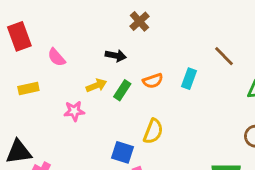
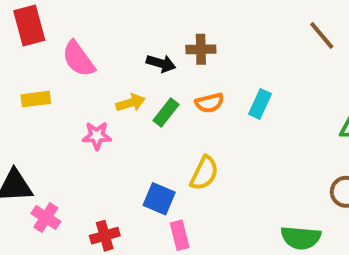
brown cross: (139, 21) -> (201, 49), moved, turned 36
brown line: (224, 56) -> (322, 35), moved
pink semicircle: (56, 57) -> (78, 59), size x1.4

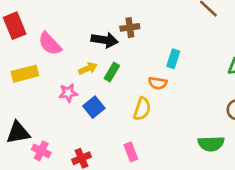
black arrow: (161, 63) -> (105, 40), size x1.4
yellow rectangle: (36, 99) -> (25, 74), size x1.4
orange semicircle: (209, 103) -> (158, 83), moved, turned 30
blue square: (159, 199) -> (94, 107), moved, turned 35

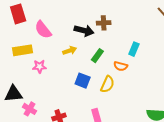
green rectangle: (112, 72) -> (97, 56), moved
pink star: (68, 93) -> (39, 67), moved
blue square: (94, 107) -> (83, 81), moved, turned -35

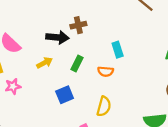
cyan rectangle: (134, 49) -> (118, 50), turned -32
blue square: (83, 81) -> (65, 95), turned -35
yellow semicircle: (107, 84) -> (104, 106), moved

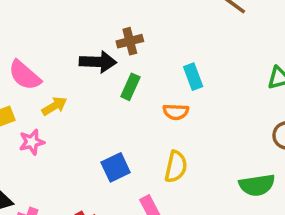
yellow arrow: (45, 63) -> (54, 106), moved
green rectangle: (77, 63) -> (130, 87), moved
blue square: (65, 95) -> (116, 167), moved

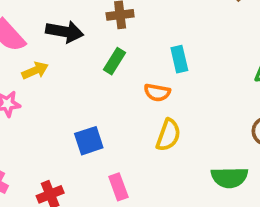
black arrow: (98, 62) -> (65, 32), moved
yellow semicircle: (176, 167) -> (168, 135), moved

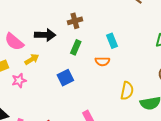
yellow semicircle: (168, 135) -> (127, 91), moved
blue square: (89, 141) -> (65, 78), moved

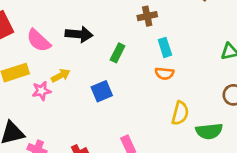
brown cross: (75, 21) -> (147, 16), moved
yellow arrow: (32, 59) -> (61, 76), moved
orange semicircle: (102, 61) -> (164, 73), moved

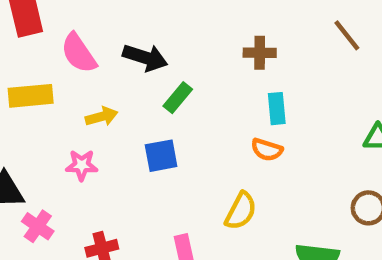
green rectangle: (118, 53) -> (178, 98), moved
pink star: (41, 91) -> (82, 165), moved
yellow semicircle: (180, 113) -> (241, 211), moved

